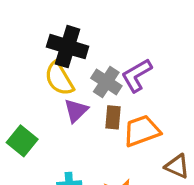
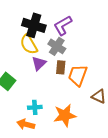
purple L-shape: (137, 75) -> (63, 25), moved
orange trapezoid: (142, 131) -> (78, 75), turned -50

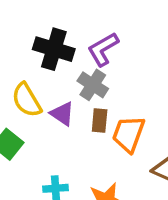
yellow semicircle: (29, 44) -> (27, 100), moved
purple triangle: (39, 63) -> (62, 114), turned -42

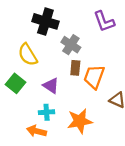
purple L-shape: (103, 49) -> (104, 21), moved, turned -80
purple triangle: (62, 114) -> (51, 86), moved

